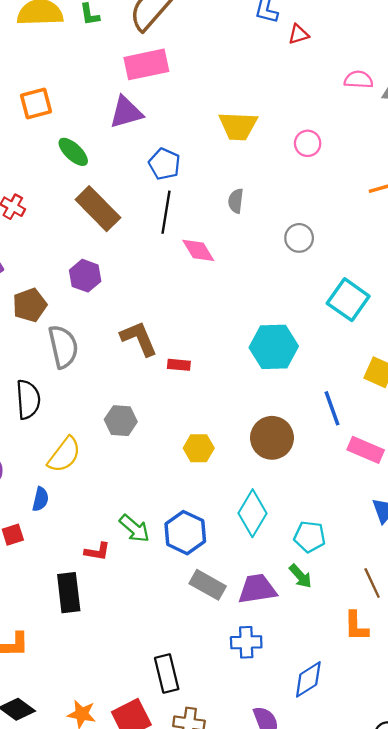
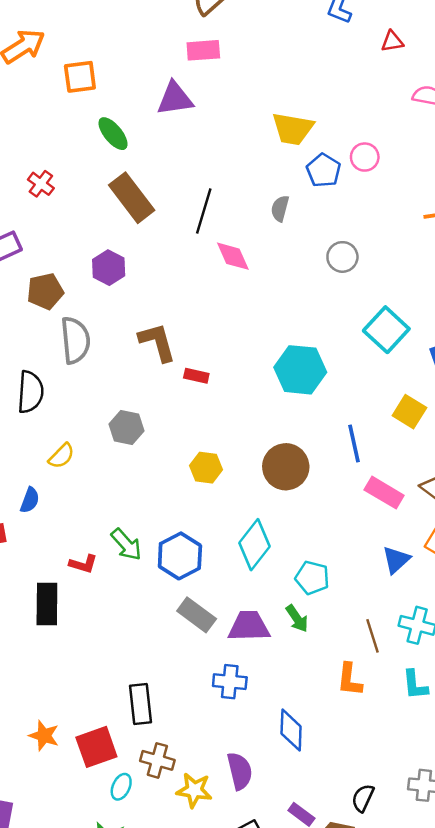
red triangle: (298, 34) -> (392, 41), moved
pink rectangle: (146, 64) -> (203, 50), size x0.7
blue pentagon: (164, 164) -> (324, 170), moved
yellow semicircle: (64, 455) -> (61, 456), size x0.7
blue diamond: (308, 679) -> (291, 730), turned -63

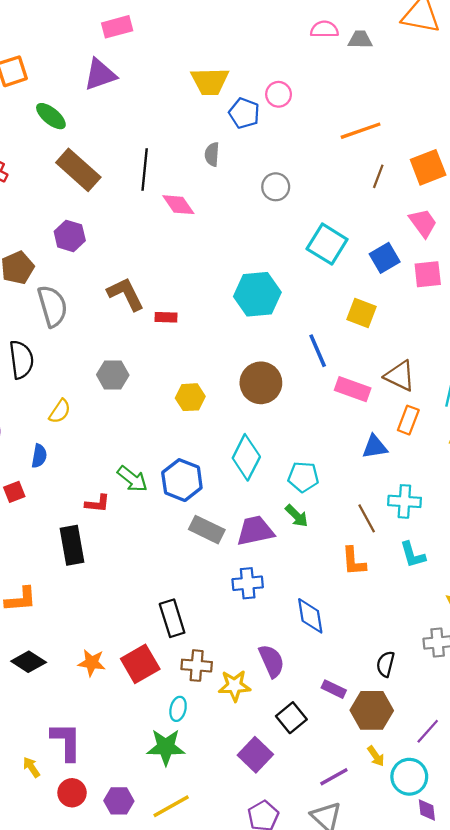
blue triangle: (396, 560) -> (375, 447), turned 44
cyan ellipse: (121, 787) -> (178, 709), moved

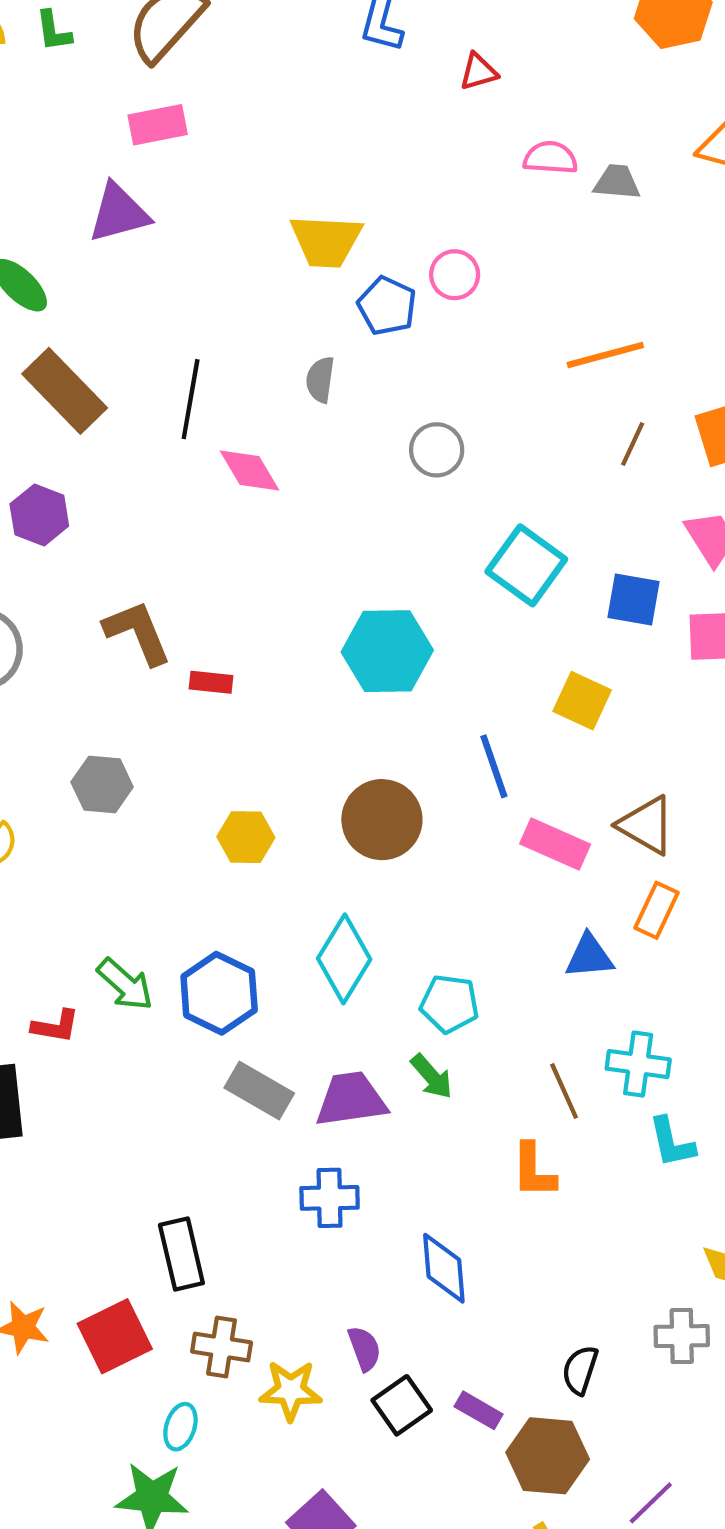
blue square: (385, 258) -> (633, 600), turned 36
cyan L-shape: (413, 555) -> (672, 1142), moved
purple semicircle: (272, 661) -> (364, 1349), size x0.7
black square: (291, 718) -> (402, 1405), moved

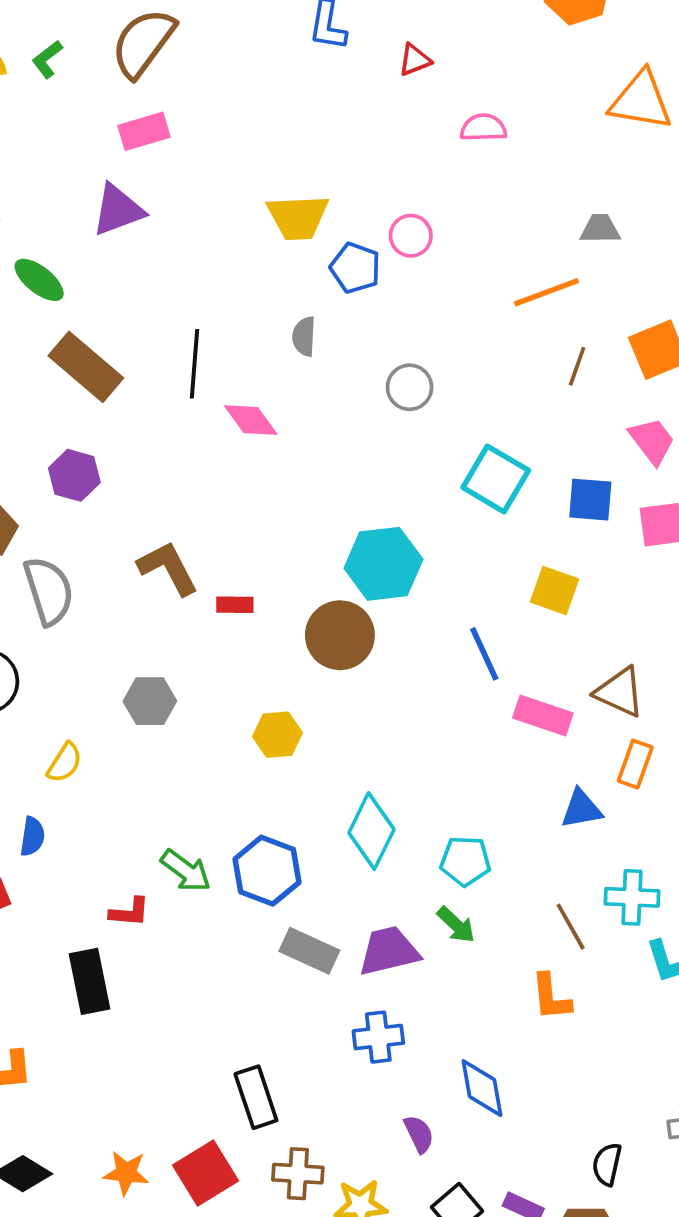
green L-shape: (53, 31) -> (47, 59), turned 66
gray trapezoid: (617, 182) -> (600, 229), moved
brown circle: (382, 820) -> (340, 635), moved
purple semicircle: (364, 1349) -> (419, 1134), moved

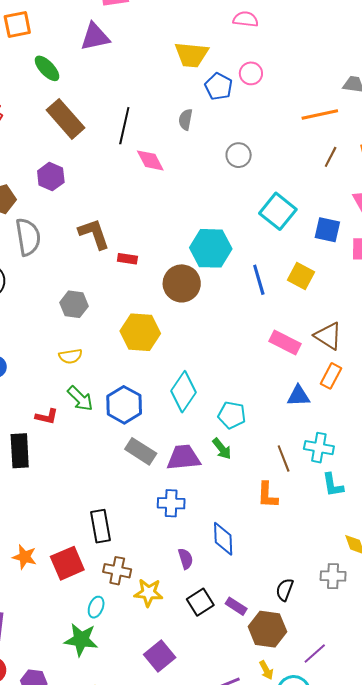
pink semicircle: (483, 128) -> (246, 19), moved
blue line: (484, 654) -> (259, 280), moved
yellow hexagon: (277, 735) -> (140, 332), size x1.5
yellow semicircle: (65, 763) -> (70, 356), moved, turned 40

